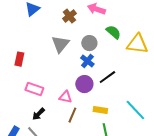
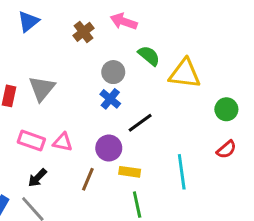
gray triangle: (60, 44) -> (42, 88), moved
purple circle: (84, 84) -> (109, 148), moved
pink triangle: (65, 97) -> (63, 142), moved
cyan line: (135, 110) -> (182, 172), turned 35

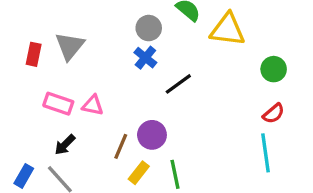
purple circle: (109, 148) -> (152, 135), moved
yellow rectangle: (130, 172) -> (139, 173), moved, turned -60
cyan line: (182, 172) -> (265, 153), moved

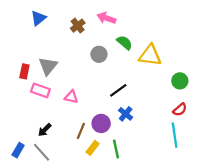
blue cross: (145, 58) -> (126, 114), moved
pink rectangle: (58, 104) -> (40, 90), moved
pink triangle: (93, 105) -> (71, 97), moved

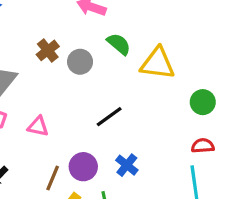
brown cross: (78, 26) -> (48, 50), moved
red semicircle: (180, 110) -> (203, 146), turned -144
blue cross: (126, 114) -> (127, 165), moved

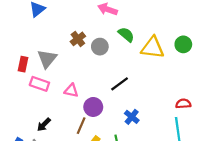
green circle: (203, 102) -> (183, 44), moved
purple circle: (83, 167) -> (93, 107), moved

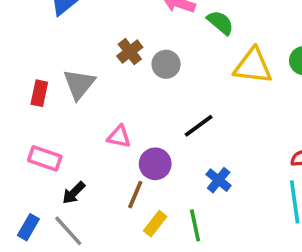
green semicircle: (126, 35) -> (220, 23), moved
pink rectangle: (39, 84) -> (45, 158), moved

